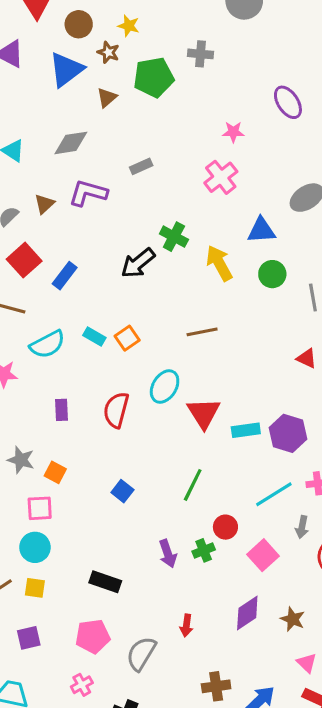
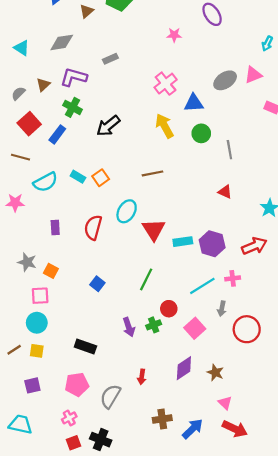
pink cross: (221, 177) -> (166, 84), moved
green cross: (174, 237) -> (72, 107), moved

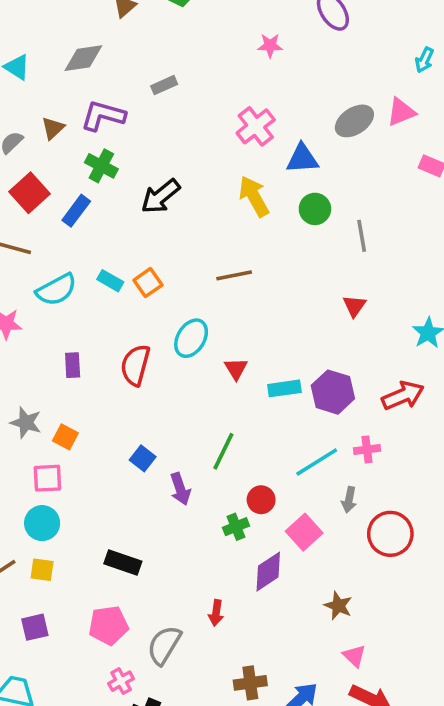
red triangle: (225, 192) -> (354, 306), turned 40
red triangle: (154, 230) -> (236, 369), size x0.6
purple arrow: (129, 327) -> (180, 489), moved
purple diamond: (184, 368) -> (268, 572), moved
pink cross: (69, 418) -> (121, 681), moved

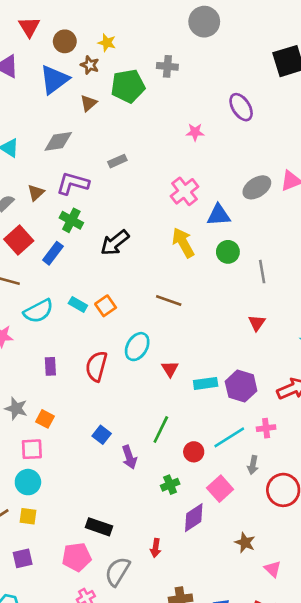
brown line: (234, 275) -> (169, 301), turned 30
red circle: (261, 500) -> (194, 452), moved
black rectangle: (123, 563) -> (99, 527), moved
pink triangle: (354, 656) -> (273, 569), moved

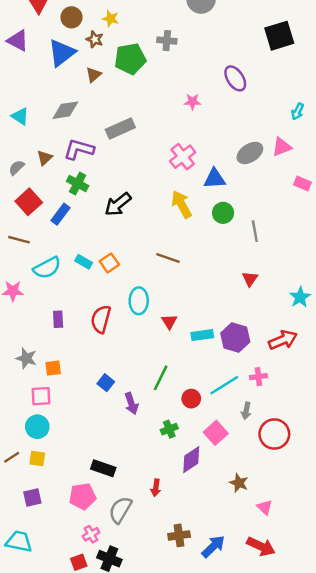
gray rectangle: (117, 161) -> (120, 129), size x1.6
cyan ellipse: (137, 347) -> (139, 301), turned -30
orange square: (45, 419) -> (53, 368), turned -35

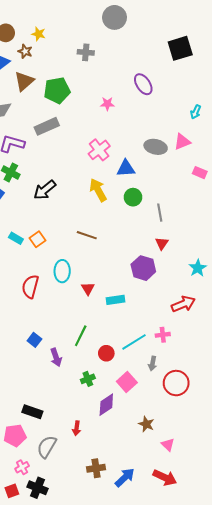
green pentagon: (130, 59) -> (57, 90), moved
brown triangle: (93, 75) -> (24, 81), size x1.5
gray ellipse: (250, 153) -> (156, 147), turned 45
red triangle: (250, 279) -> (162, 243), moved
purple hexagon: (235, 337) -> (143, 268), moved

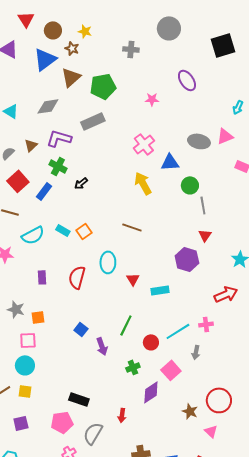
gray circle: (115, 17) -> (169, 28), moved
black arrow: (45, 190) -> (81, 183), moved, size x0.6
green circle: (133, 197) -> (190, 185), moved
red circle: (176, 383) -> (219, 400), moved

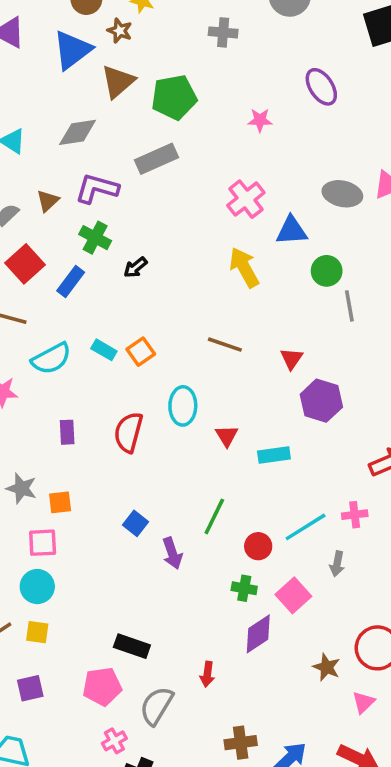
red triangle: (205, 235) -> (292, 359), moved
green cross: (133, 367) -> (244, 588), moved, turned 32
pink triangle: (211, 431) -> (363, 702), turned 32

